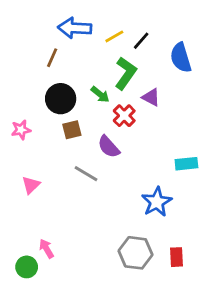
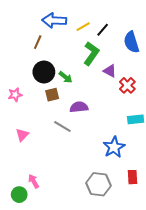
green arrow: (100, 94) -> (66, 77), moved
red cross: (124, 116) -> (127, 85), moved
purple semicircle: (109, 147) -> (79, 107), turned 126
red rectangle: (177, 257) -> (132, 177), moved

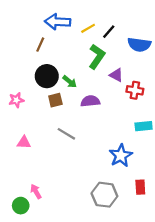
blue semicircle: (131, 42) -> (139, 45), turned -65
red cross: (127, 85) -> (135, 90), turned -35
purple semicircle: (79, 107) -> (90, 101), moved
pink triangle: (22, 135) -> (24, 142), turned 48

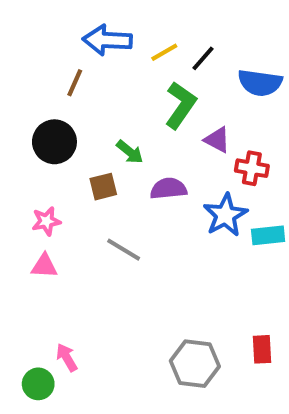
black circle: (47, 76) -> (54, 142), moved
pink star: (16, 100) -> (46, 221), moved
blue star: (121, 156) -> (225, 215), moved

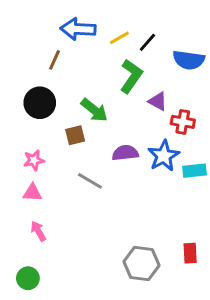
green arrow: (130, 152) -> (94, 110), size x1.4
purple semicircle: (168, 189) -> (125, 153), moved
pink arrow: (67, 357) -> (38, 231), moved

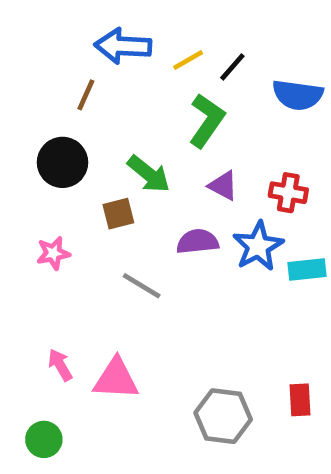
purple triangle: (158, 101) -> (223, 186), moved
pink triangle: (32, 193) -> (116, 379), moved, size x1.5

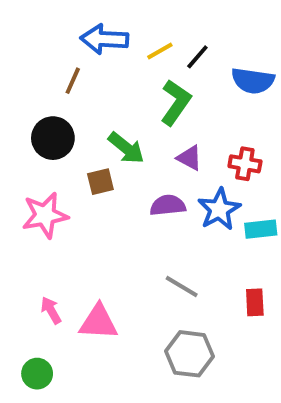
pink star: (53, 253) -> (45, 215), size x1.6
gray line: (142, 286) -> (182, 287), moved
red rectangle: (300, 400) -> (255, 302), moved

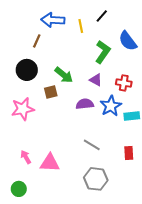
yellow line: (160, 51) -> (81, 26), turned -72
black line: (197, 57) -> (102, 16), moved
blue semicircle: (253, 81) -> (128, 41), turned 45
green L-shape: (176, 102) -> (103, 52), moved

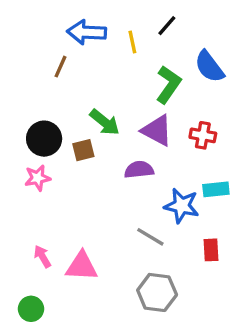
black circle: (27, 70) -> (44, 139), moved
purple triangle: (96, 80) -> (157, 130), size x1.5
blue star: (111, 106) -> (182, 206), moved, turned -30
pink star: (23, 109) -> (38, 178), size x0.7

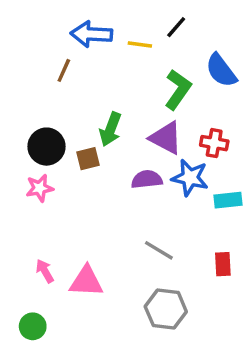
yellow line: (132, 42) -> (140, 45), turned -70
green arrow: (105, 122) -> (110, 129), turned 72
blue star: (182, 206) -> (190, 178), moved

